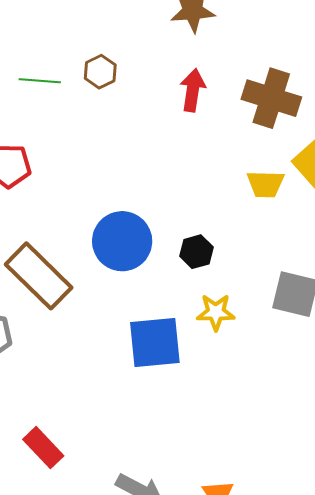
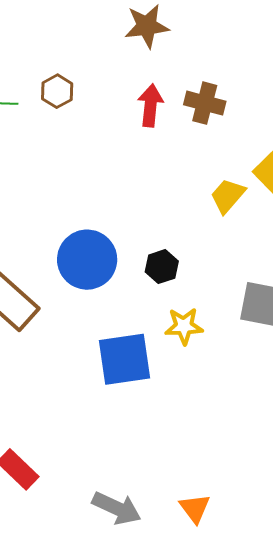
brown cross: (271, 98) -> (205, 103), moved, size x0.7
yellow trapezoid: (266, 184) -> (228, 196), turned 132

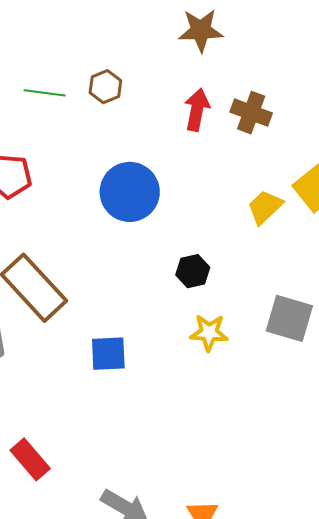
blue circle: (87, 260) -> (130, 192), moved
blue square: (125, 359) -> (108, 354), moved, size x0.7

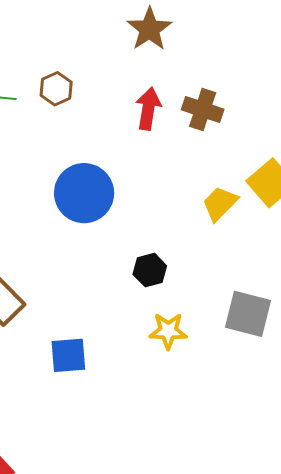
brown star: (201, 30) -> (149, 29), turned -30

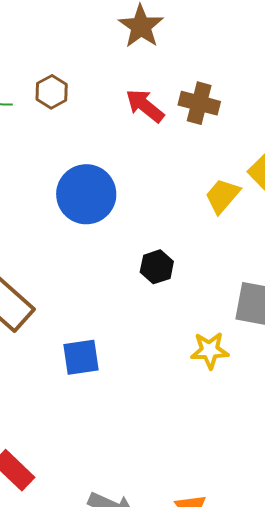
red arrow: (148, 109) -> (145, 106), turned -57
yellow star: (168, 331) -> (210, 350), moved

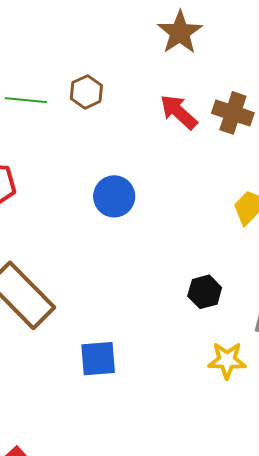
blue circle: (86, 194) -> (114, 196), size x0.7
black hexagon: (157, 267) -> (205, 292), moved

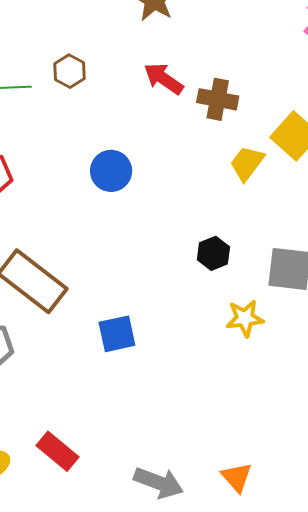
brown cross: (233, 113) -> (218, 99), moved

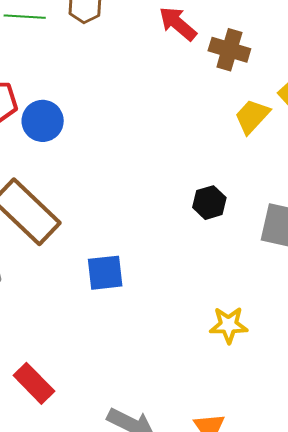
blue circle: (111, 171) -> (43, 121), moved
yellow star: (245, 318) -> (229, 325), moved

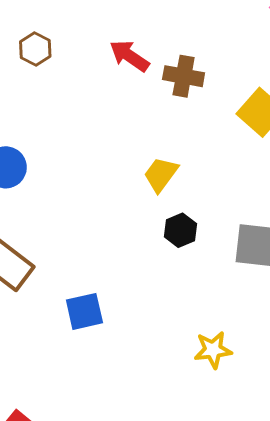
yellow trapezoid: (252, 116) -> (161, 174), moved

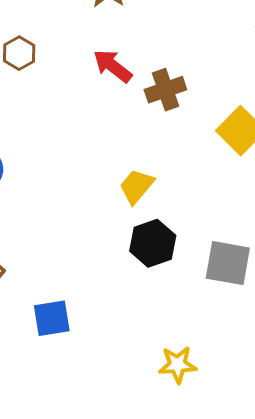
brown cross: (184, 76) -> (165, 90), turned -33
black hexagon: (180, 230) -> (153, 243), size x1.4

